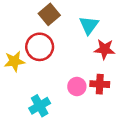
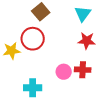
cyan triangle: (89, 25) -> (83, 14), moved
cyan cross: (40, 106) -> (33, 88), turned 30

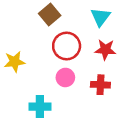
red circle: (33, 39) -> (67, 46), moved
pink circle: (64, 72) -> (65, 77), moved

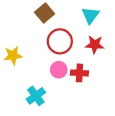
red cross: (100, 85) -> (79, 73), moved
cyan cross: (40, 107) -> (36, 96), turned -36

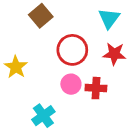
brown square: (45, 13) -> (41, 16), moved
yellow star: (13, 56) -> (16, 67), turned -30

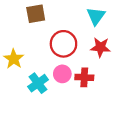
brown square: (41, 16) -> (36, 14), turned 30
cyan cross: (43, 116) -> (38, 83), moved

